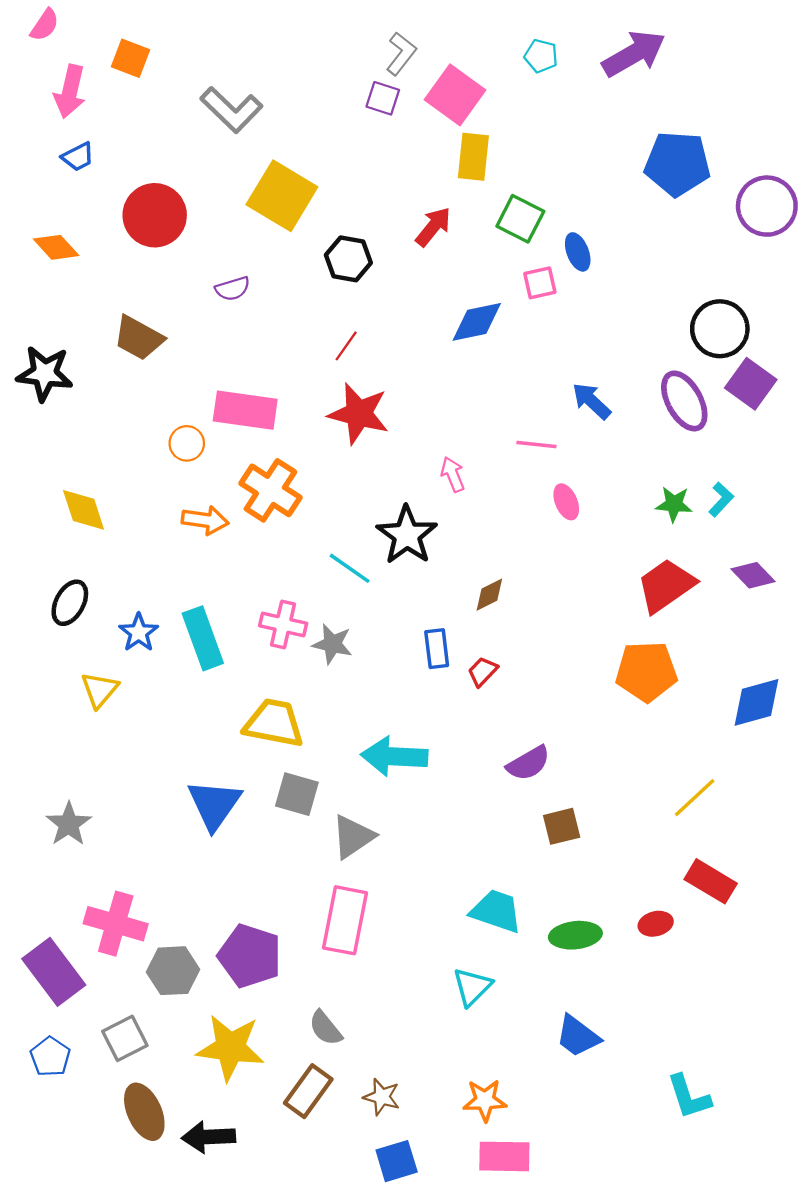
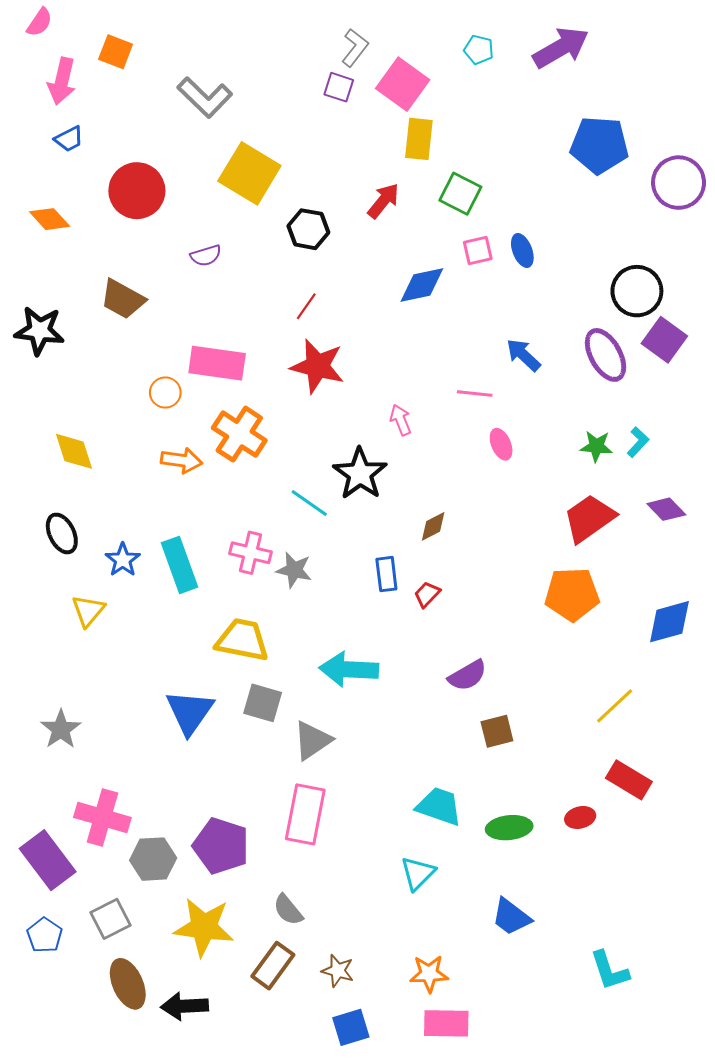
blue ellipse: (578, 252) -> (522, 250), moved
black ellipse: (70, 603) -> (62, 533), turned -54

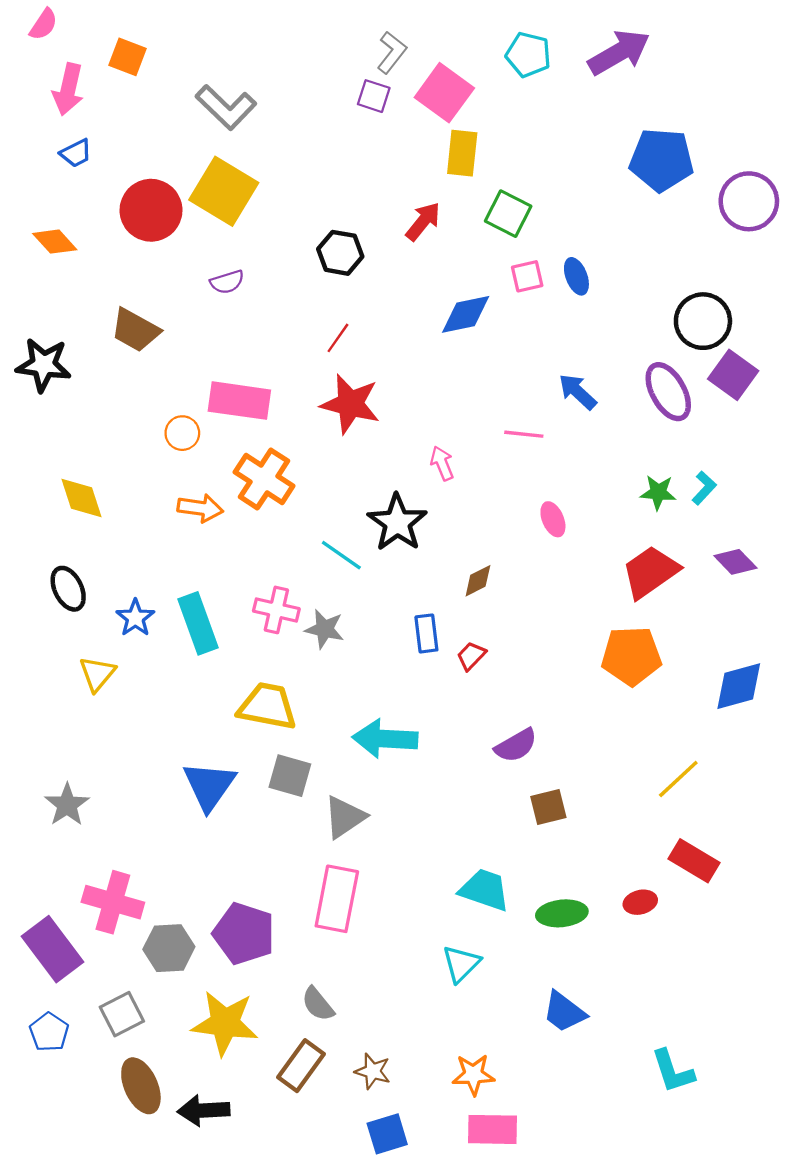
cyan pentagon: (479, 50) -> (528, 55), size x1.4
yellow square: (249, 173) -> (224, 191), moved
pink ellipse: (501, 444) -> (553, 519), moved

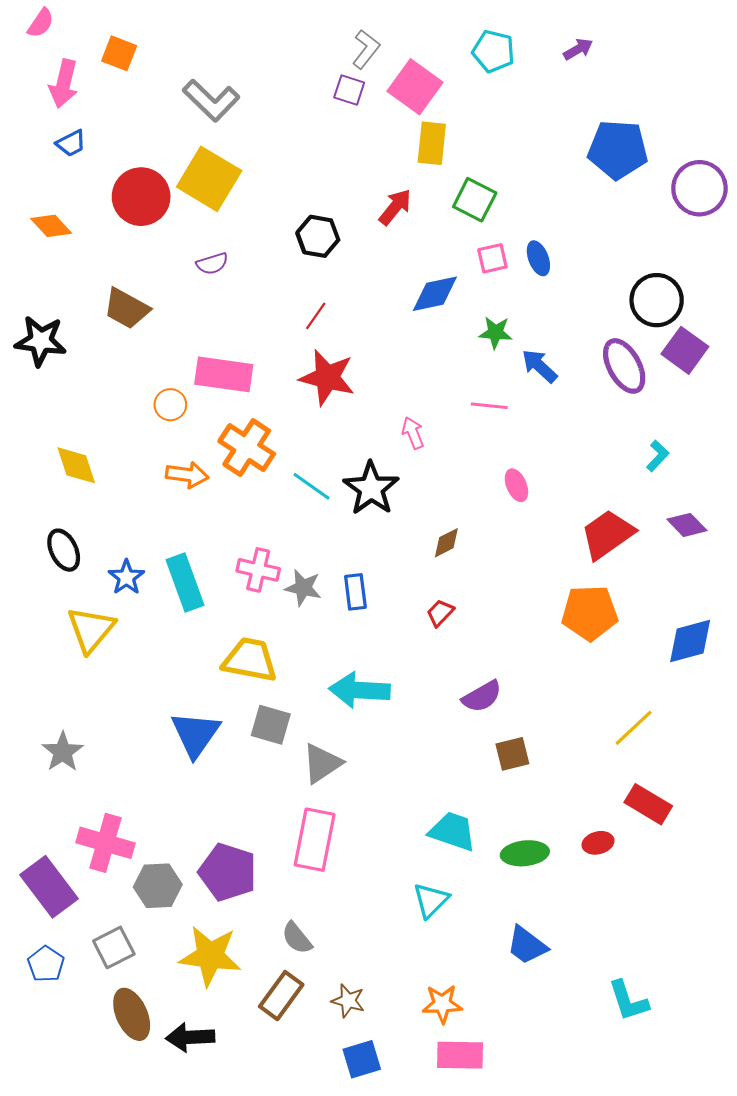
purple arrow: (619, 52) -> (578, 49), size x0.5
green star: (658, 492) -> (496, 333), moved
cyan line: (341, 555) -> (312, 486), moved
blue rectangle: (426, 633) -> (355, 592), moved
yellow triangle: (97, 674) -> (91, 630), size x1.4

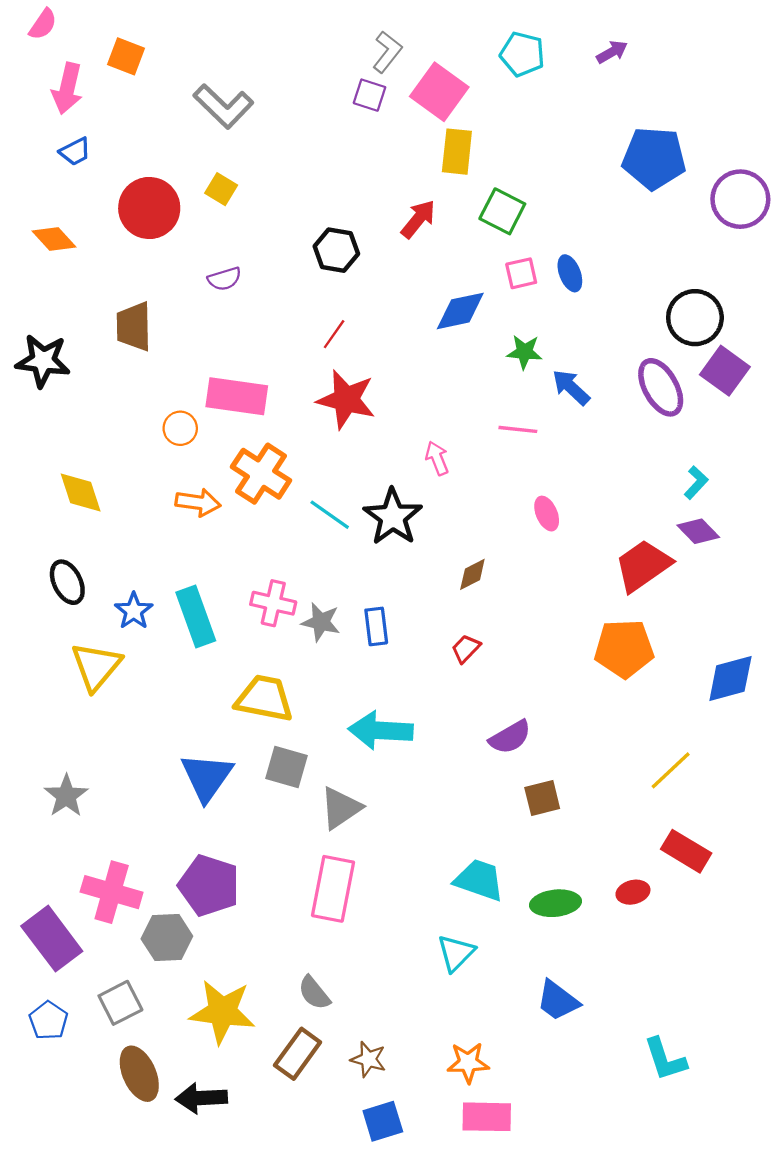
yellow square: (209, 179) -> (221, 189), size x0.5
brown trapezoid: (126, 308) -> (134, 326), turned 60
purple diamond: (687, 525) -> (698, 531), moved
purple pentagon: (228, 872) -> (209, 885), moved

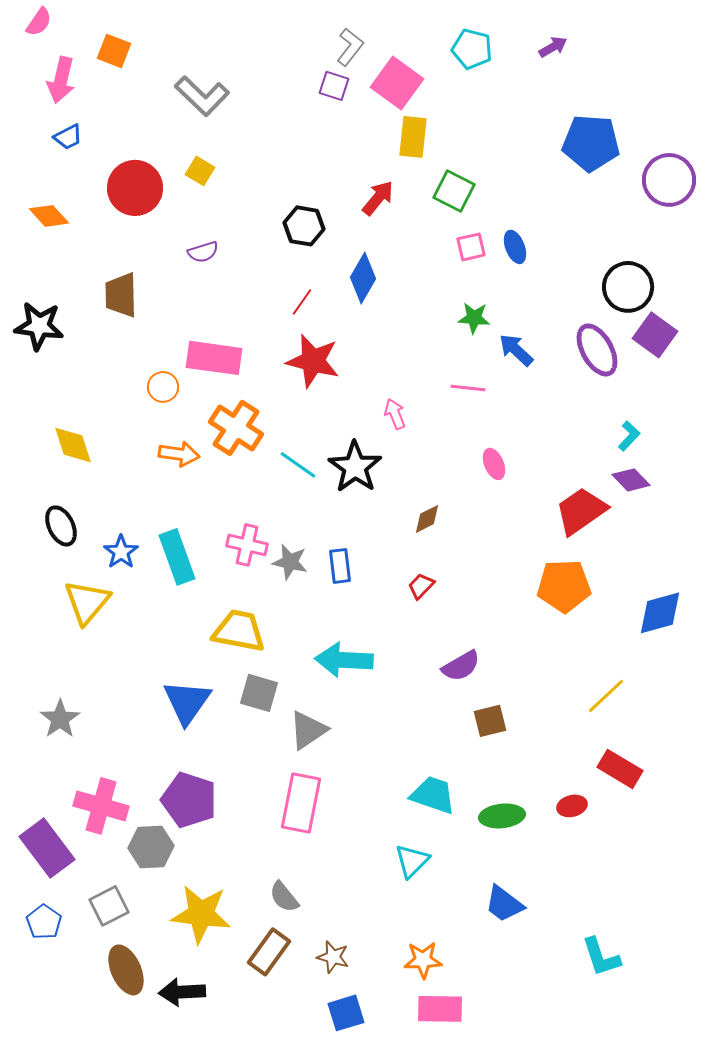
blue diamond: (460, 311) -> (363, 278), moved, turned -48

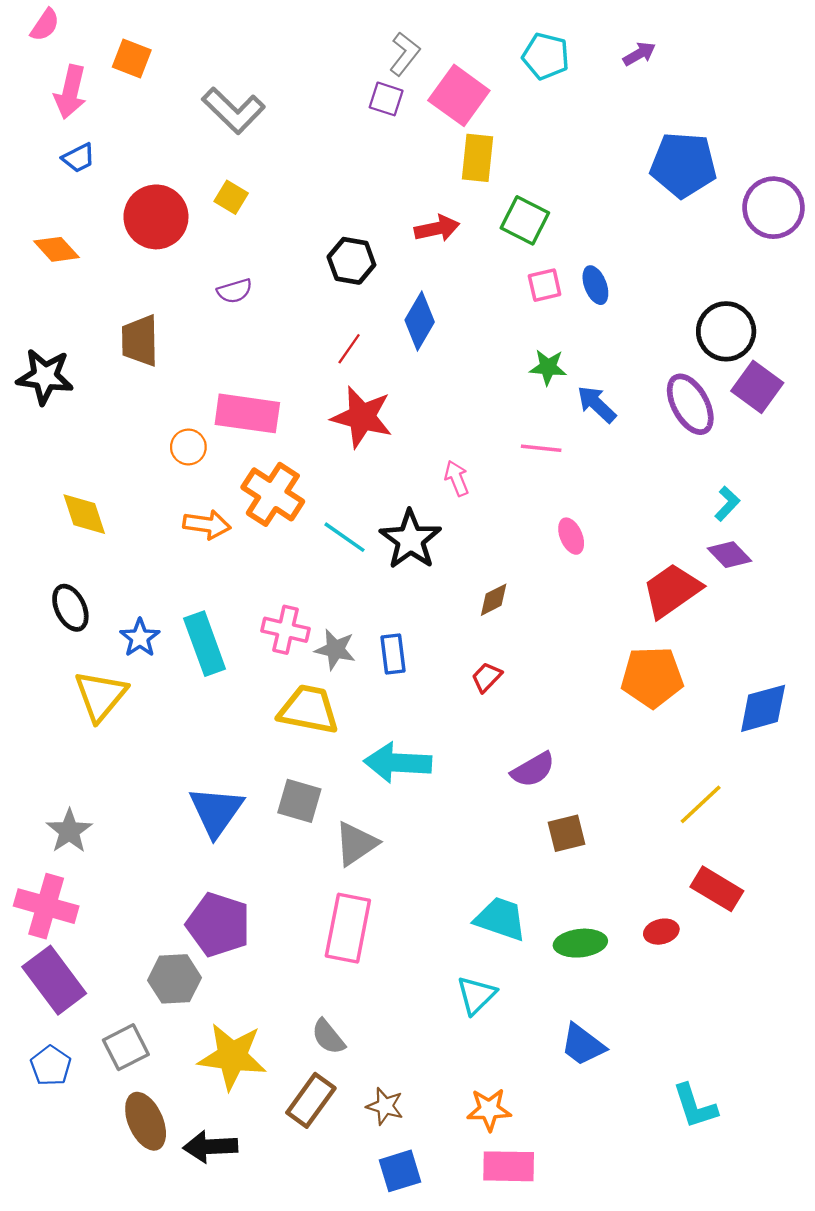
red arrow: (378, 198) -> (437, 228), turned 39
yellow trapezoid: (239, 631) -> (309, 710), moved
pink cross: (101, 806) -> (46, 906), moved

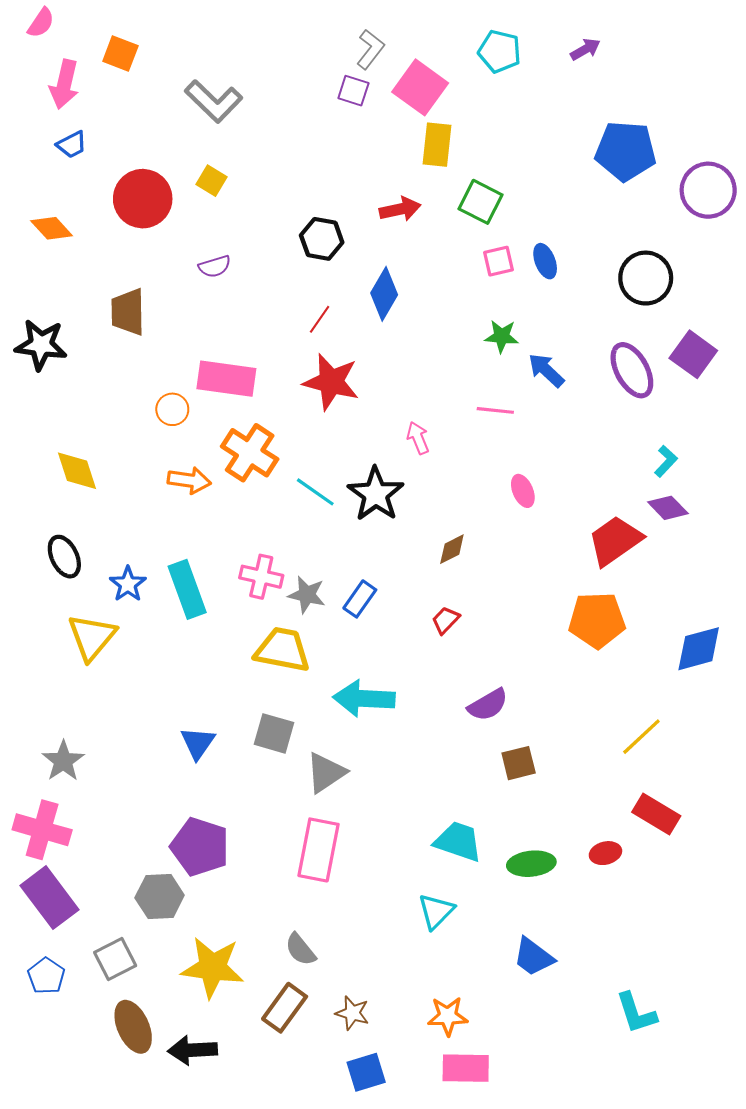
black circle: (726, 331) -> (646, 278), moved
blue rectangle: (393, 654) -> (360, 599), turned 42
blue triangle: (216, 811) -> (198, 743), size x0.7

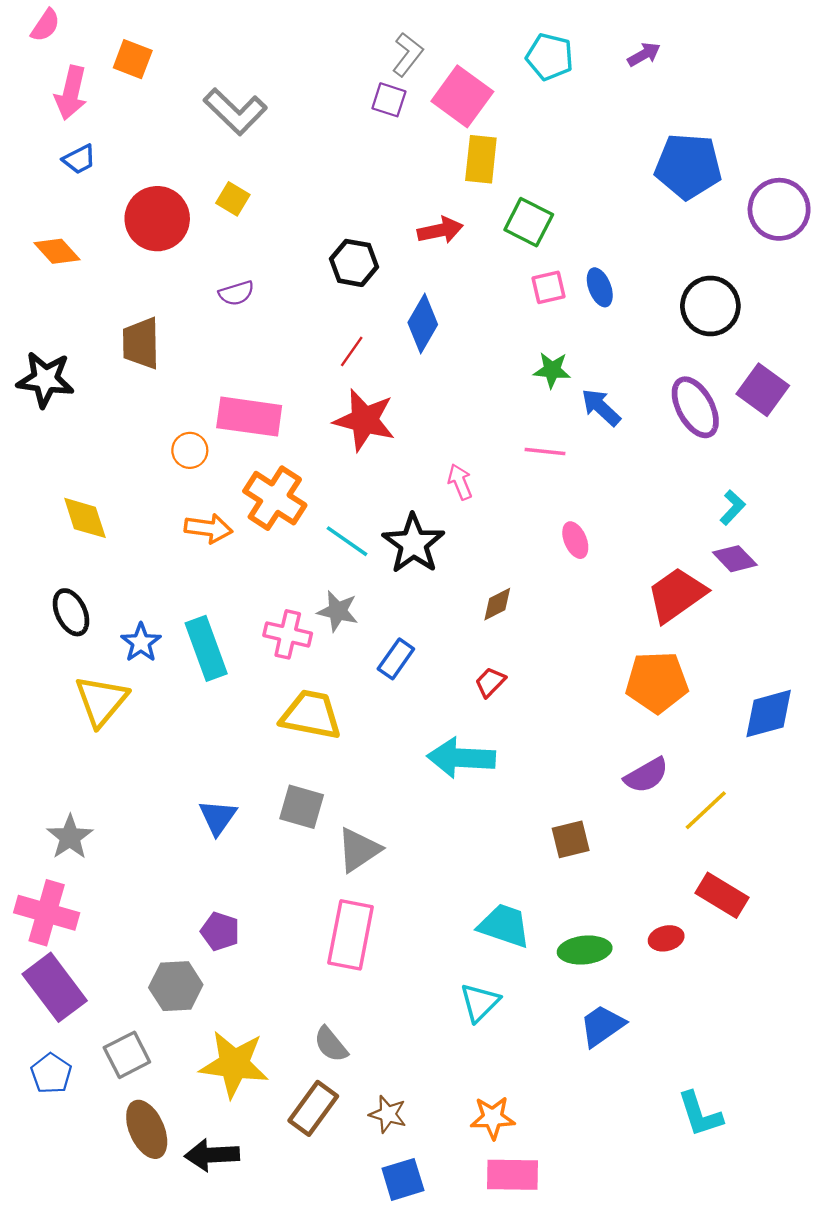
gray star: (307, 595) -> (338, 611), moved
cyan arrow: (364, 698) -> (461, 758), moved
purple semicircle: (488, 705) -> (646, 775), moved
purple pentagon: (200, 847) -> (220, 931), size x0.6
blue trapezoid: (533, 957) -> (602, 1026), moved, turned 108

